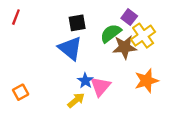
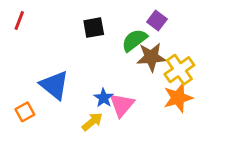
yellow cross: (143, 36) -> (179, 70), moved
blue triangle: (70, 48) -> (54, 85), moved

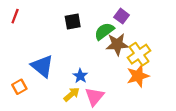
pink triangle: (122, 105) -> (94, 97), moved

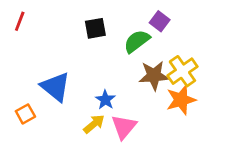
brown star: (117, 44) -> (154, 75), moved

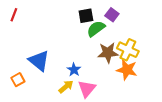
black square: (95, 28) -> (86, 16), moved
yellow cross: (182, 71) -> (128, 50), turned -30
orange star: (181, 100) -> (127, 70), turned 30

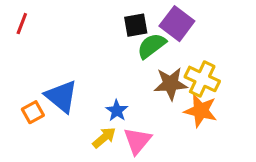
purple square: (112, 15) -> (177, 24), size x1.5
orange square: (18, 80) -> (33, 112), moved

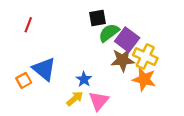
red line: (22, 24) -> (28, 25), moved
purple square: (177, 24) -> (127, 40), moved

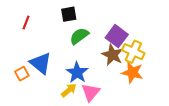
black square: (98, 18) -> (69, 14), moved
green semicircle: (109, 33) -> (79, 36), moved
brown star: (123, 60) -> (113, 55), turned 30
blue star: (84, 79) -> (77, 73), size x1.5

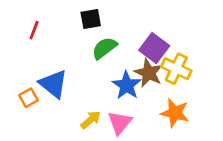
blue star: (77, 73) -> (127, 85), moved
orange star: (132, 73) -> (175, 113), moved

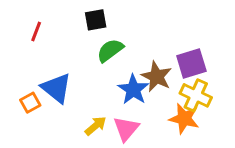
purple square: (154, 48) -> (191, 63), moved, turned 36
yellow cross: (176, 69) -> (196, 95), moved

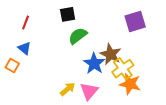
purple square: (191, 63) -> (135, 22), moved
blue triangle: (56, 88) -> (25, 48), moved, size x0.6
yellow cross: (196, 95) -> (123, 69), moved, turned 30
orange square: (30, 103) -> (12, 66), moved, turned -32

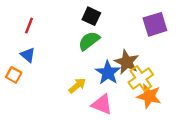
black square: (68, 14) -> (91, 16), moved, turned 35
yellow arrow: (68, 89) -> (77, 86), moved
pink triangle: (89, 91) -> (102, 104), turned -48

